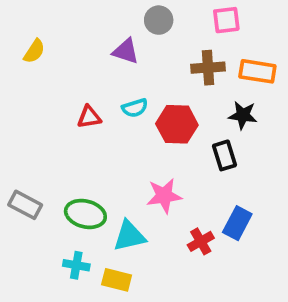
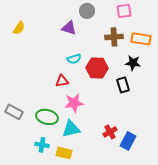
red triangle: (89, 117) -> (62, 81), moved
pink star: (164, 196) -> (74, 103), moved
blue rectangle: (237, 223) -> (128, 141), moved

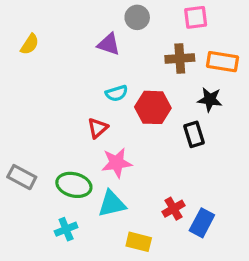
red triangle: (62, 81) -> (98, 128), turned -32
cyan cross: (42, 145) -> (66, 229), turned -32
yellow rectangle: (64, 153) -> (139, 242), moved

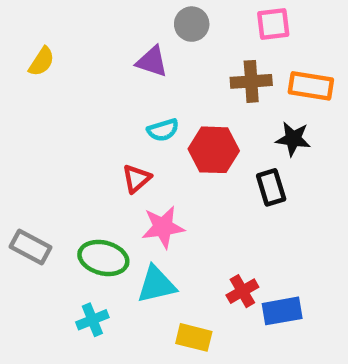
blue rectangle: (202, 223) -> (282, 311), turned 52

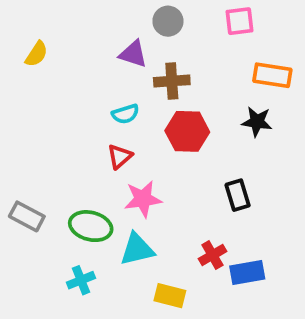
brown cross: (251, 81) -> (172, 81), moved
cyan semicircle: (163, 130) -> (125, 114), moved
black rectangle: (271, 187) -> (238, 195), moved

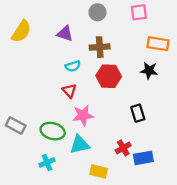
yellow semicircle: (37, 54) -> (21, 31), size x1.5
purple triangle: (133, 54) -> (65, 34), moved
red triangle: (120, 156) -> (69, 91), turned -32

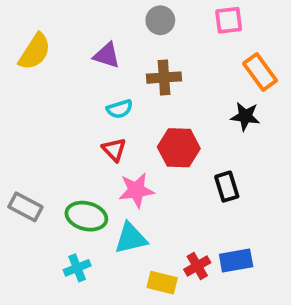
orange rectangle: (158, 44) -> (260, 72), turned 45
red hexagon: (109, 76) -> (179, 148), moved
red cross: (123, 148) -> (197, 266), moved

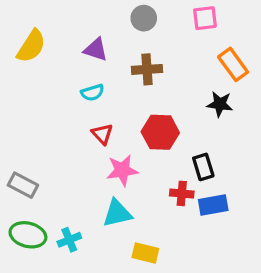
cyan semicircle: (120, 109) -> (92, 93), moved
green ellipse: (86, 216) -> (28, 235), moved
blue rectangle: (236, 260) -> (213, 205), moved
red cross: (197, 266) -> (182, 193), moved, turned 35

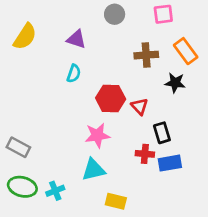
brown cross: (147, 69) -> (146, 55), moved
cyan semicircle: (92, 93) -> (74, 74), turned -54
red hexagon: (160, 132) -> (111, 99), moved
red triangle: (102, 134) -> (140, 106), moved

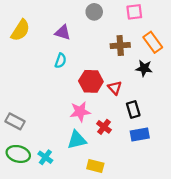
red cross: (145, 154) -> (104, 127), moved, turned 32
cyan cross: (55, 191) -> (45, 157), turned -32

